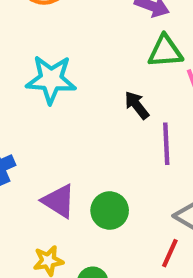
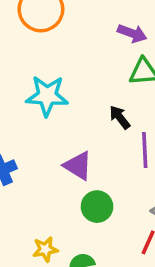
purple triangle: (59, 201) -> (78, 166), moved

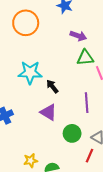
black arrow: (120, 117) -> (52, 86), moved
green circle: (97, 207) -> (72, 133), moved

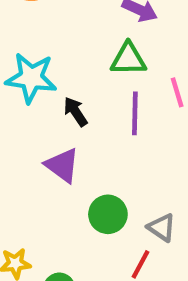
green triangle: (85, 58) -> (128, 59), moved
purple line: (87, 103) -> (135, 113), moved

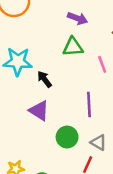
purple line: (135, 113) -> (89, 104), moved

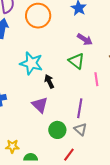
green triangle: (73, 47) -> (76, 61), turned 30
gray triangle: (98, 143) -> (80, 129), moved

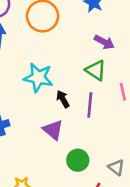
purple line: (80, 108) -> (90, 105), moved
gray triangle: (80, 129) -> (116, 167), moved

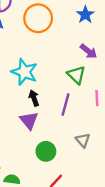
black arrow: (63, 99) -> (34, 98), moved
gray triangle: (116, 167) -> (83, 140), moved

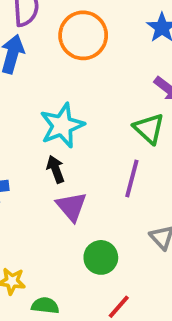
cyan star: (24, 72) -> (62, 126), turned 30
black arrow: (34, 98) -> (56, 169), moved

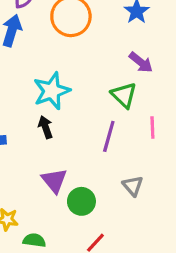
purple triangle: (71, 207) -> (54, 180), moved

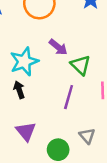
purple arrow: (141, 62) -> (58, 47), moved
green circle: (81, 201) -> (58, 150), moved

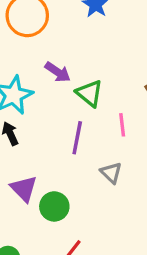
gray triangle: (87, 136) -> (111, 173), moved
green circle: (58, 150) -> (54, 206), moved

